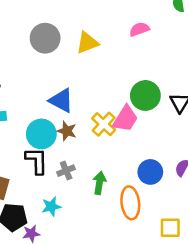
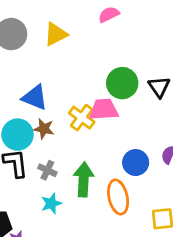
pink trapezoid: (125, 119) -> (104, 110), turned -120
gray cross: (66, 171) -> (47, 170), turned -36
green arrow: (99, 183) -> (84, 179), size x1.4
cyan star: (51, 207) -> (51, 203), moved

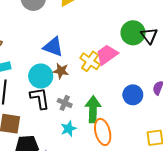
green circle: (122, 83) -> (133, 33), moved
pink trapezoid: (104, 110) -> (107, 55), turned -30
orange ellipse: (118, 197) -> (103, 132), moved

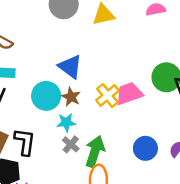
black L-shape: (40, 98) -> (25, 142), moved
gray cross: (65, 103) -> (71, 144), moved
cyan star: (69, 129) -> (66, 122), moved

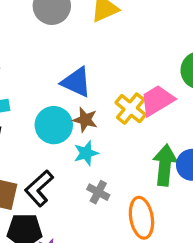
black L-shape: (25, 142) -> (39, 188), turned -128
gray cross: (71, 144) -> (98, 192), moved
green arrow: (95, 151) -> (165, 165), moved

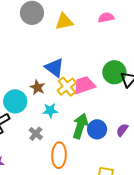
blue triangle: (76, 82) -> (54, 68), moved
cyan circle: (54, 125) -> (15, 101), moved
cyan star: (86, 153) -> (50, 110), moved

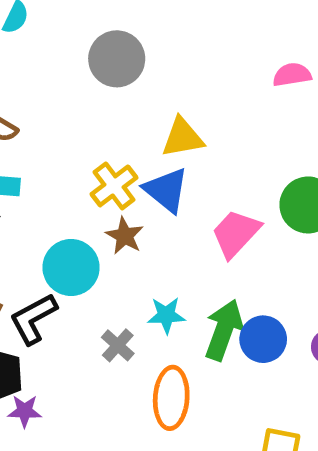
yellow triangle: (64, 22) -> (182, 138), moved
pink trapezoid: (84, 85) -> (236, 233), turned -30
yellow cross: (67, 87) -> (114, 186), moved
cyan star: (50, 110) -> (166, 315), moved

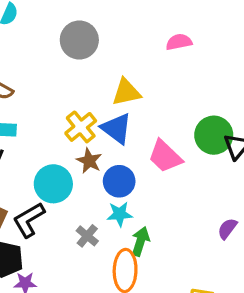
pink semicircle: (292, 75) -> (179, 42), moved
pink trapezoid: (236, 233) -> (165, 156), turned -87
green arrow: (224, 330) -> (140, 241), moved, size x0.7
blue circle: (263, 339) -> (119, 181), moved

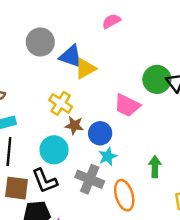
blue triangle: (116, 129) -> (71, 56), moved
black L-shape: (29, 220) -> (45, 181), turned -64
gray cross: (87, 236) -> (90, 179), size x1.6
green arrow: (140, 241) -> (155, 167), moved

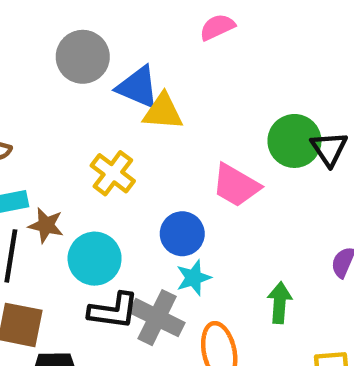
yellow triangle: (85, 69) -> (163, 112), turned 30
brown star: (74, 125) -> (46, 225), moved
black L-shape: (45, 181) -> (113, 311), moved, turned -64

